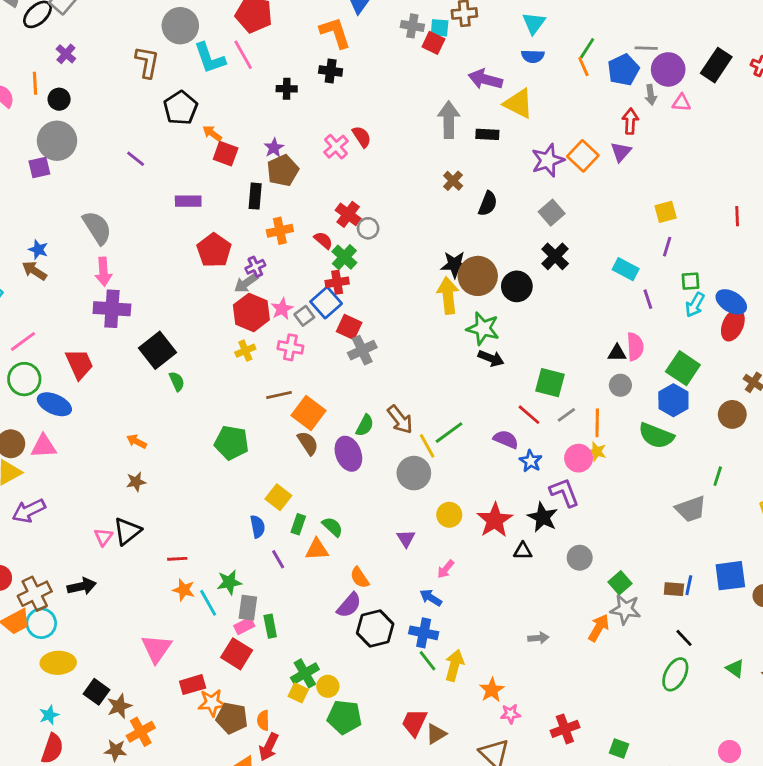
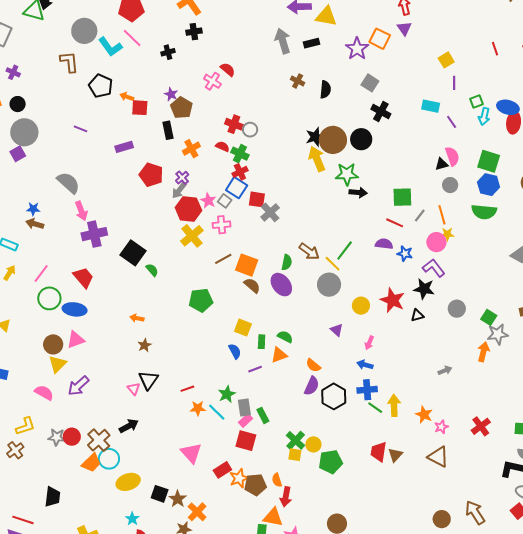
yellow cross: (245, 351) -> (192, 236), size x1.6
purple line: (278, 559) -> (255, 369), turned -64

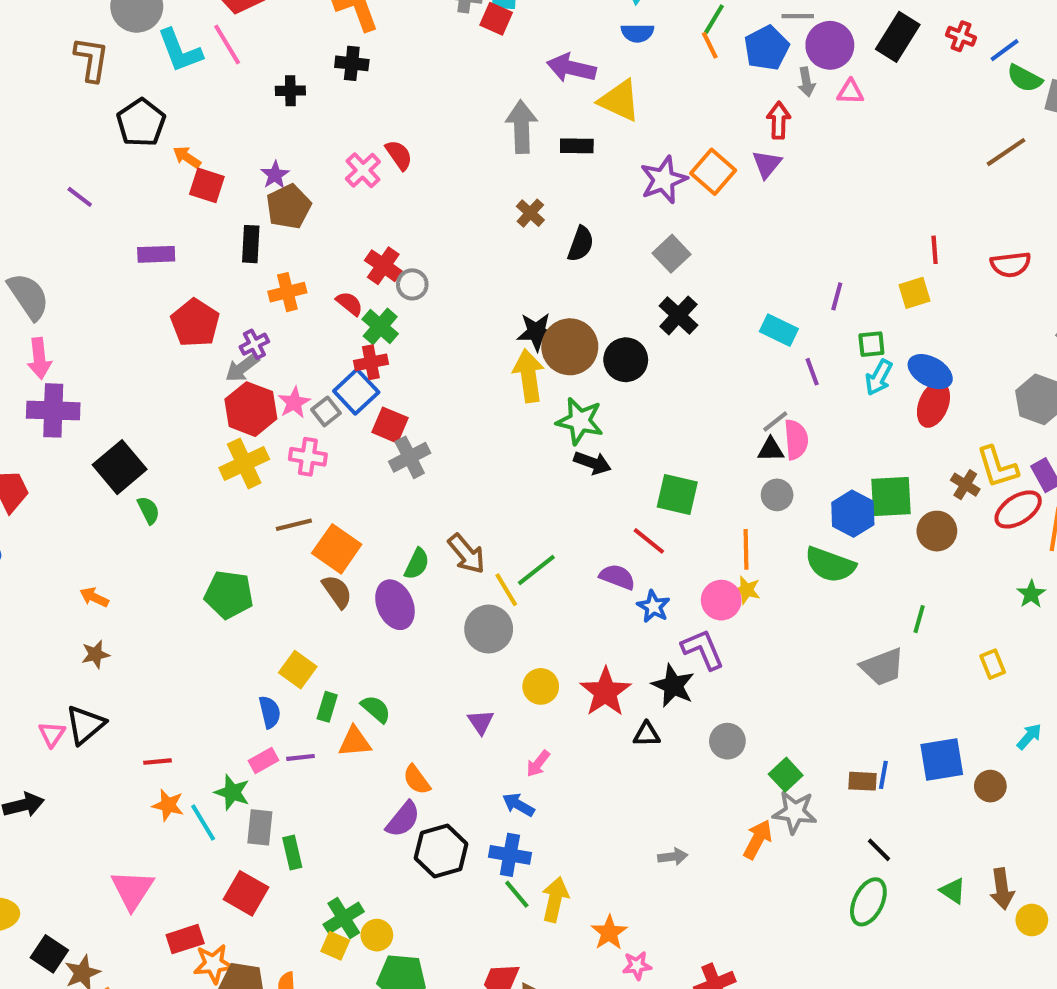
yellow square: (446, 60) -> (915, 293), moved
green square: (489, 161) -> (891, 497), moved, turned -35
gray line: (420, 216) -> (775, 421), moved
green star: (227, 394) -> (232, 792), turned 30
pink rectangle: (245, 420) -> (264, 760), moved

